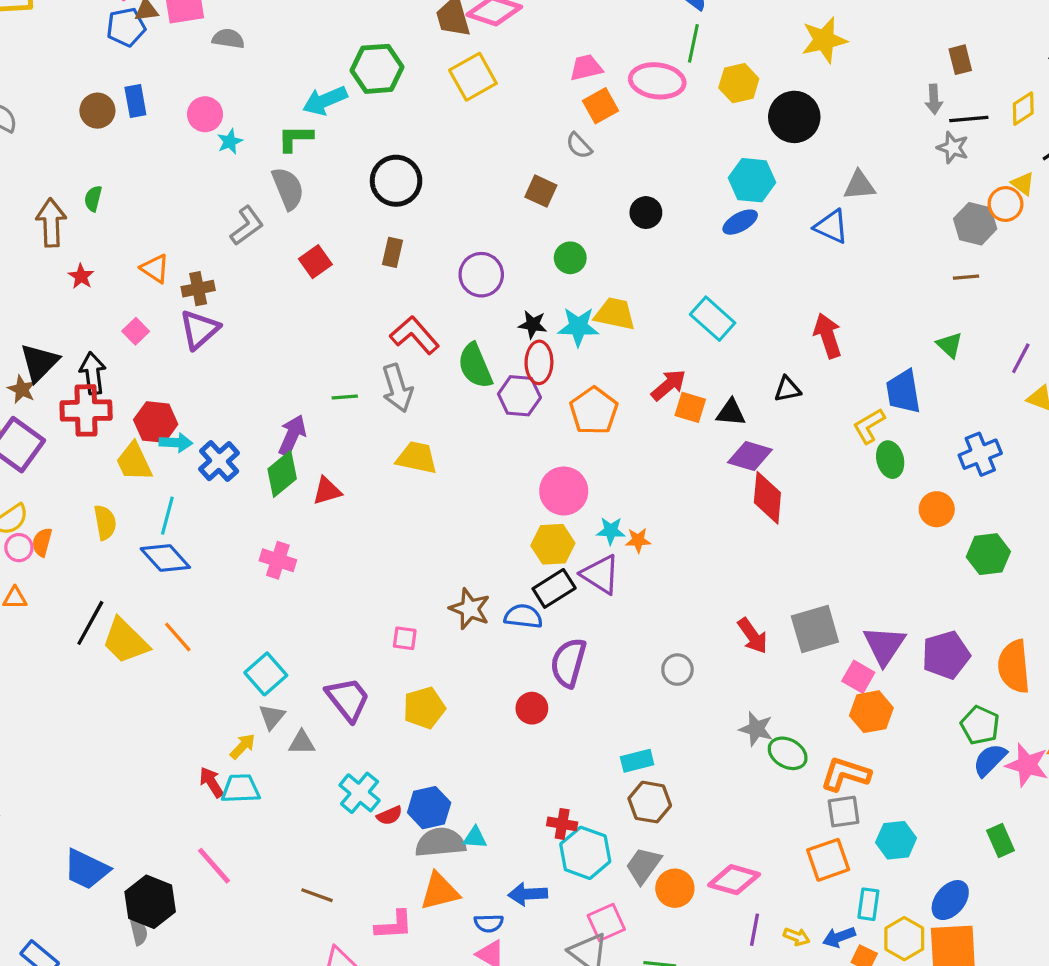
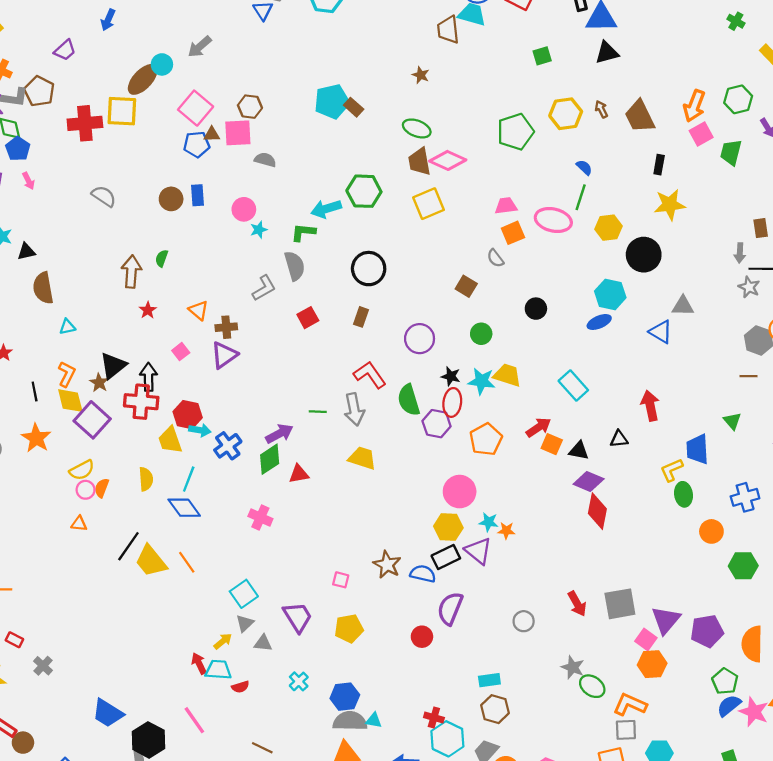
purple arrow: (292, 435) -> (279, 434), turned 32
cyan cross: (360, 793) -> (299, 681), size x0.7
red semicircle: (389, 815) -> (240, 687), moved

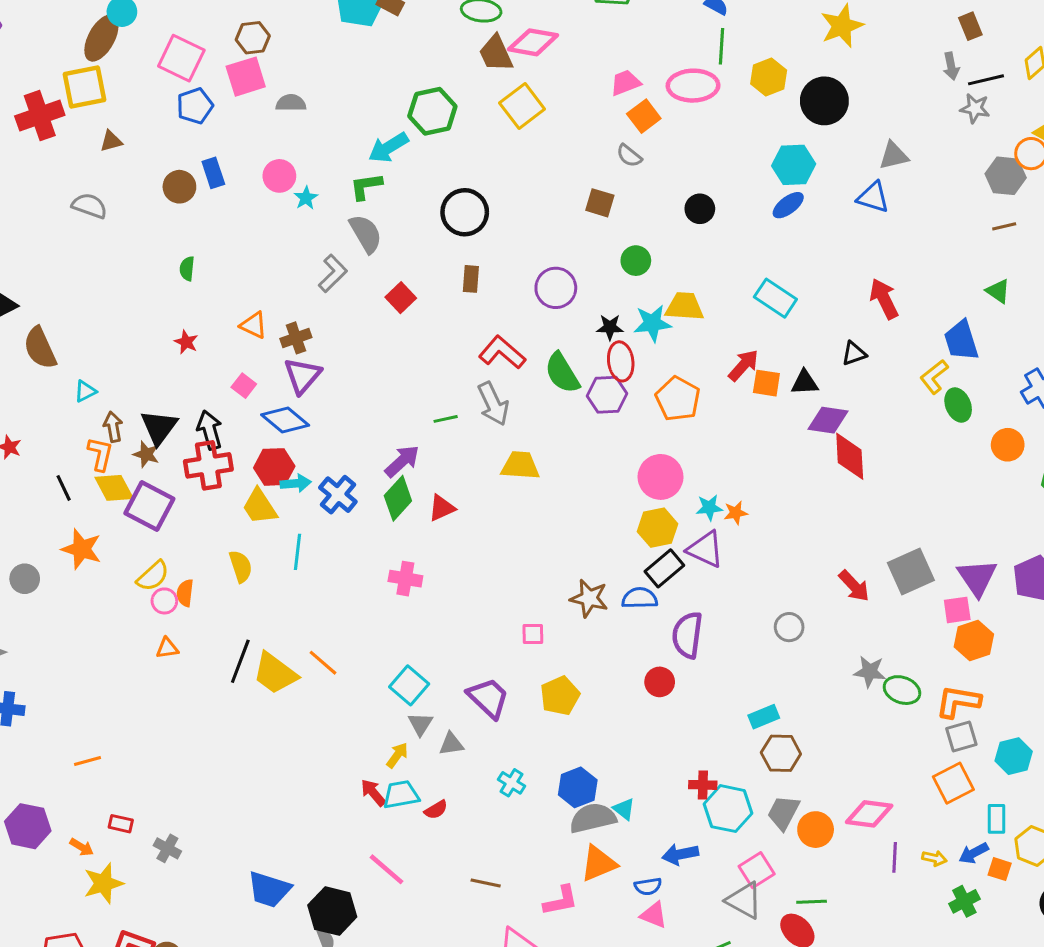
brown triangle: (212, 134) -> (111, 141), moved
brown arrow: (131, 272) -> (113, 427), moved, size x0.7
blue diamond: (184, 508) -> (285, 420), moved
pink square: (646, 639) -> (957, 610), turned -30
cyan triangle: (374, 720) -> (624, 809), turned 42

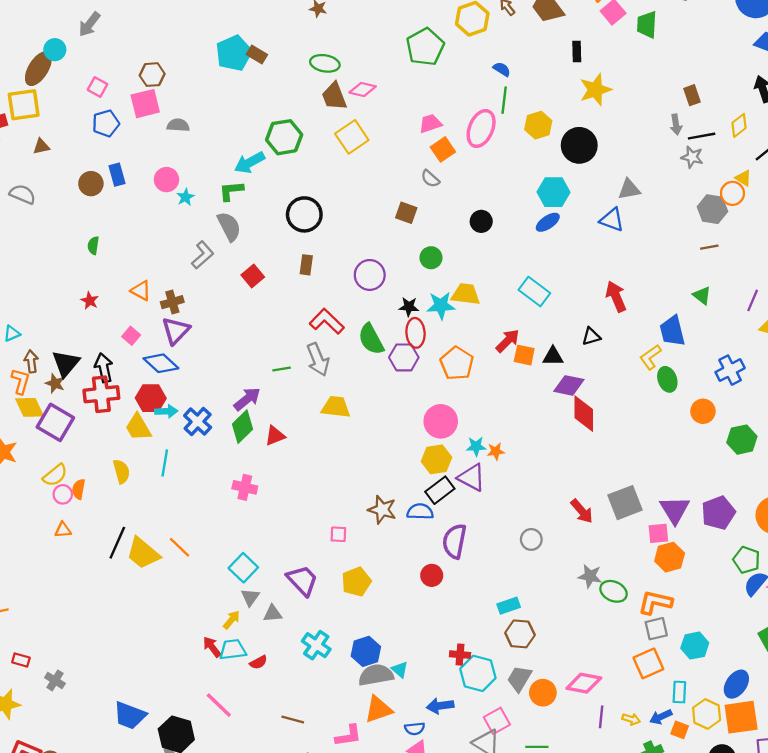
pink diamond: (533, 42) -> (363, 89), size x0.7
pink square: (181, 58) -> (98, 87), size x0.6
pink ellipse: (693, 86) -> (481, 128), turned -69
cyan cross: (512, 783) -> (316, 645), size x1.4

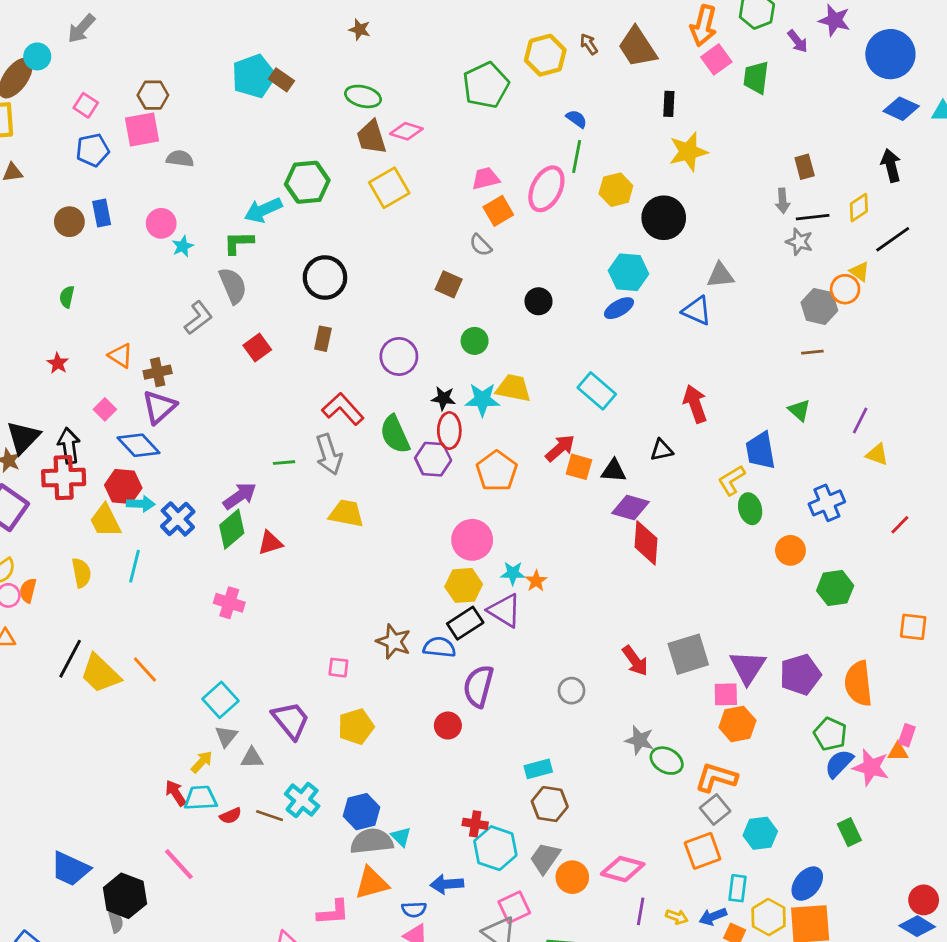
orange star: (496, 451) -> (536, 581), turned -30
gray square: (656, 629) -> (715, 810), turned -30
brown line: (293, 720) -> (270, 816), moved

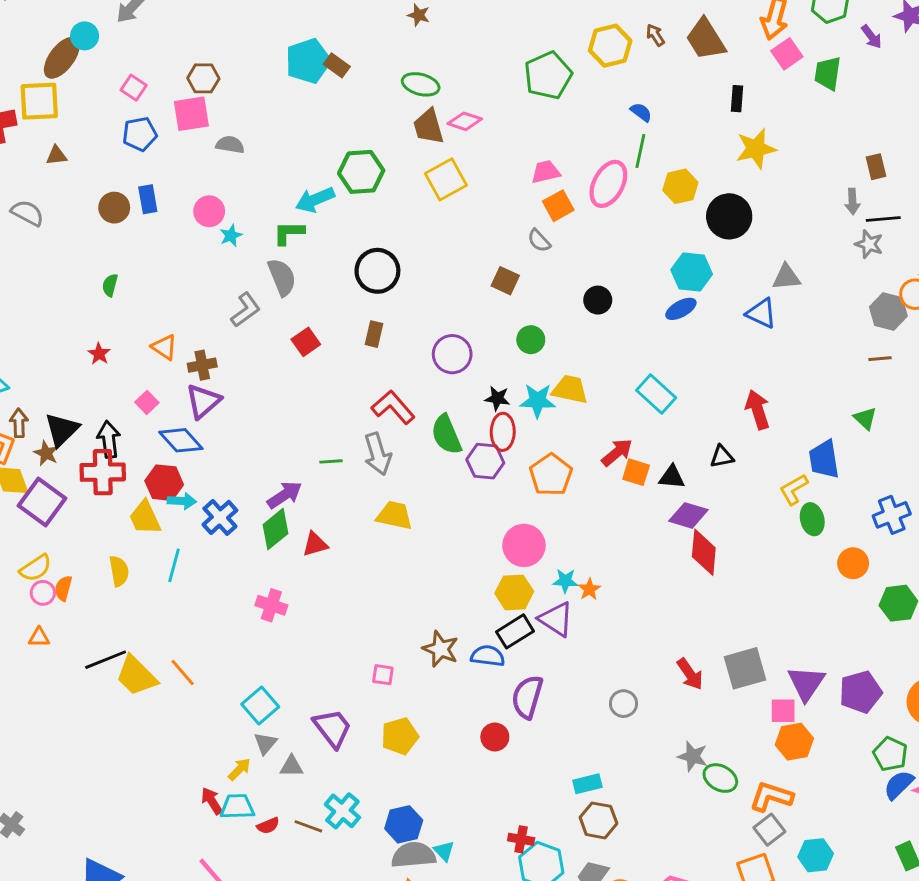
black line: (70, 659) -> (106, 660), turned 39

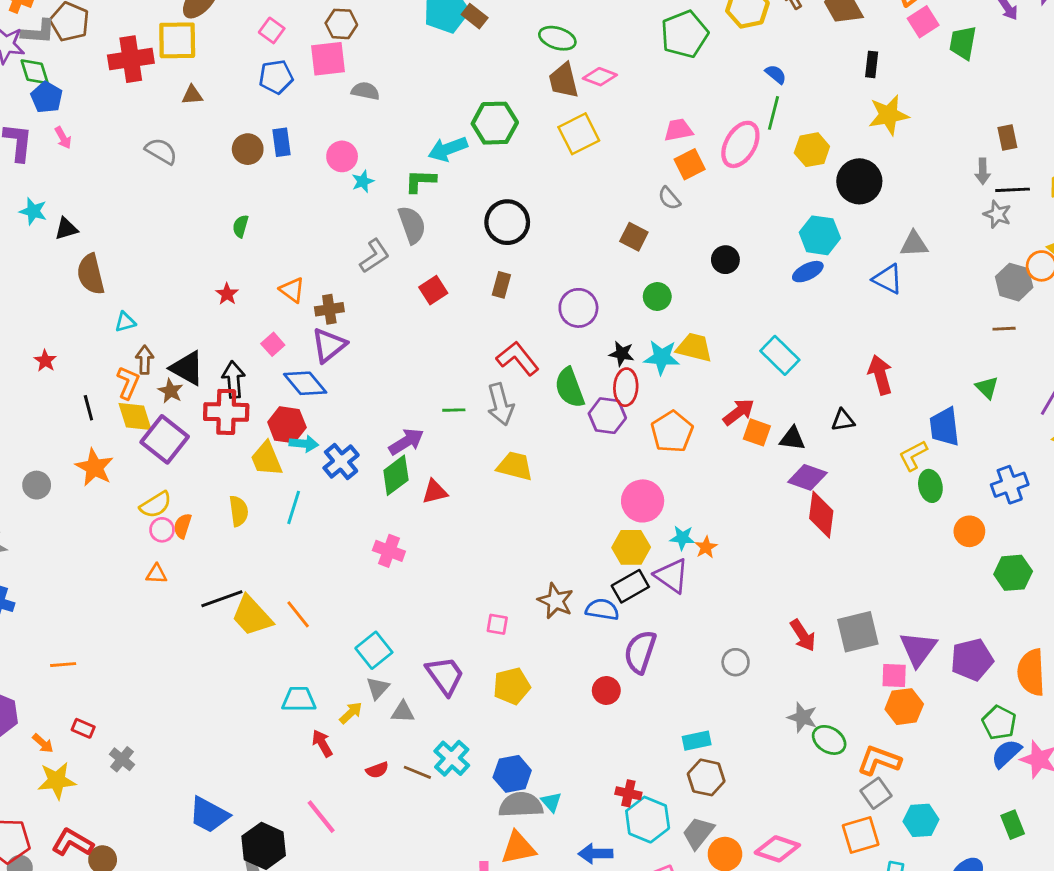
black triangle: (62, 430) -> (187, 368), turned -48
cyan trapezoid: (237, 807) -> (299, 699), moved

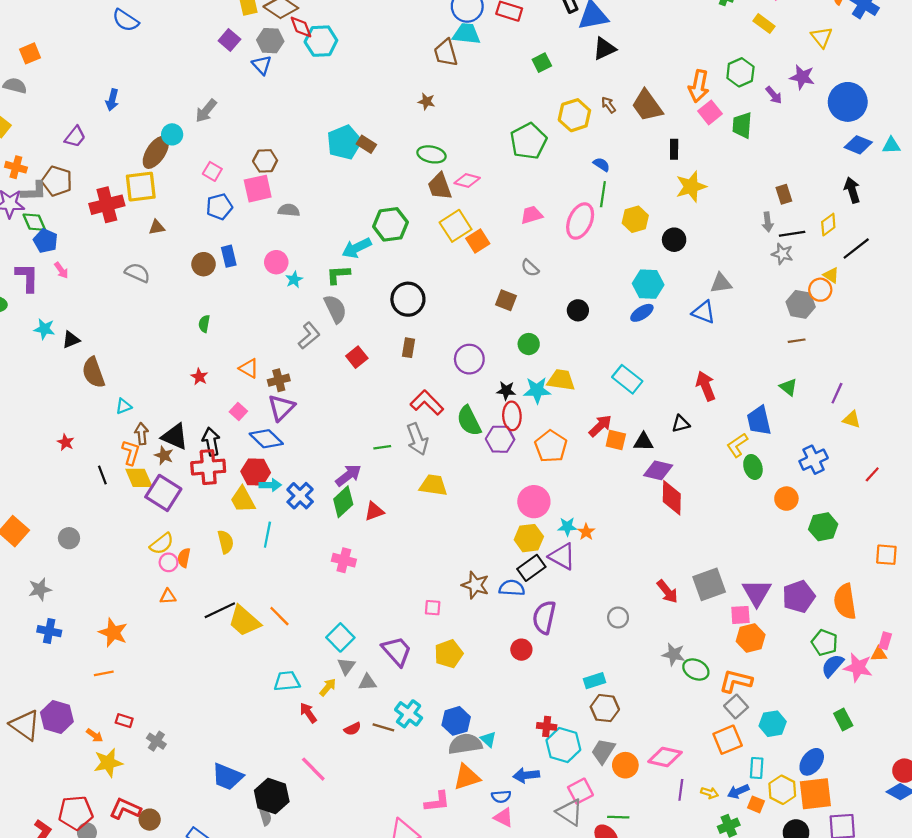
orange square: (690, 164) -> (478, 241), moved
black circle: (859, 181) -> (674, 240), size x0.7
orange star: (94, 467) -> (113, 633), moved

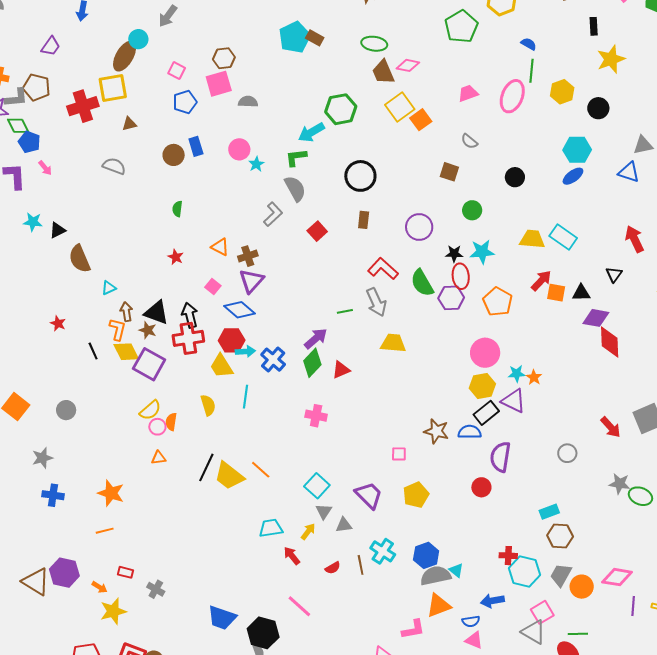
yellow trapezoid: (561, 380) -> (532, 239), moved
black triangle: (681, 424) -> (614, 275), turned -36
black line: (220, 610) -> (206, 467), turned -36
brown line: (383, 727) -> (361, 565), turned 66

